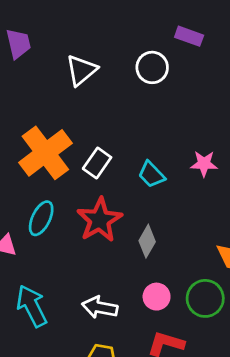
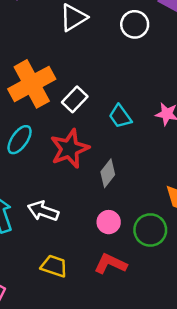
white arrow: (100, 307) -> (43, 211), moved

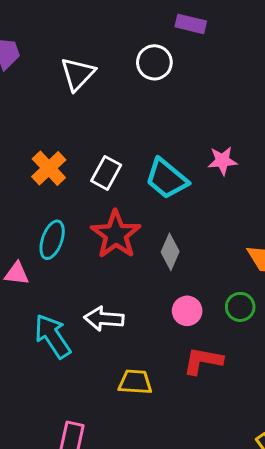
orange cross: (32, 84) -> (49, 168), size x0.6
cyan trapezoid: (120, 116) -> (167, 179), size x1.4
green circle: (150, 230) -> (240, 307), size x0.7

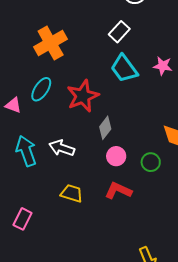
orange cross: (49, 168) -> (51, 43), size x1.4
white rectangle: (106, 173) -> (119, 32), moved
gray diamond: (170, 252) -> (105, 128), moved

